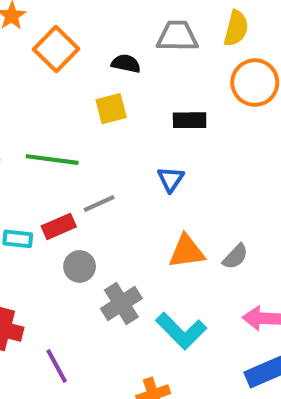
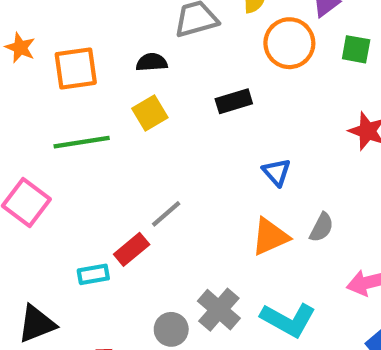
orange square: (56, 49) -> (76, 68), turned -36
green line: (52, 160) -> (82, 142), moved
blue triangle: (171, 179) -> (277, 172), moved
gray circle: (80, 266) -> (171, 329), moved

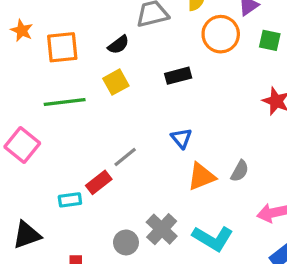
black semicircle: (152, 62) -> (118, 45), turned 145
blue triangle: (277, 172) -> (181, 138), moved

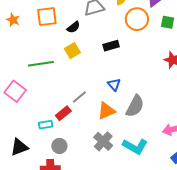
orange square: (62, 47) -> (47, 17), moved
gray semicircle: (240, 171) -> (135, 106), moved, size x1.6
orange triangle: (202, 177) -> (106, 111), moved
gray circle: (126, 242) -> (59, 146), moved

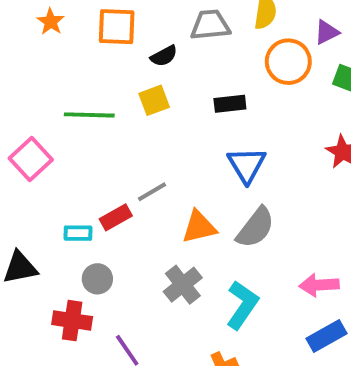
blue triangle: (114, 85) -> (247, 165), moved, size x1.5
cyan L-shape: (135, 146) -> (242, 305), turned -95

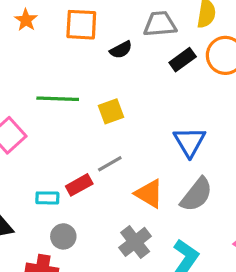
yellow square: (154, 100) -> (111, 111), moved
black rectangle: (230, 104) -> (183, 60), moved, turned -30
orange triangle: (199, 227) -> (149, 194), turned 44

